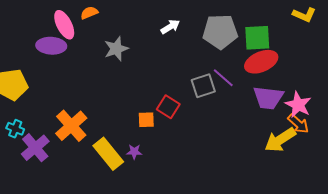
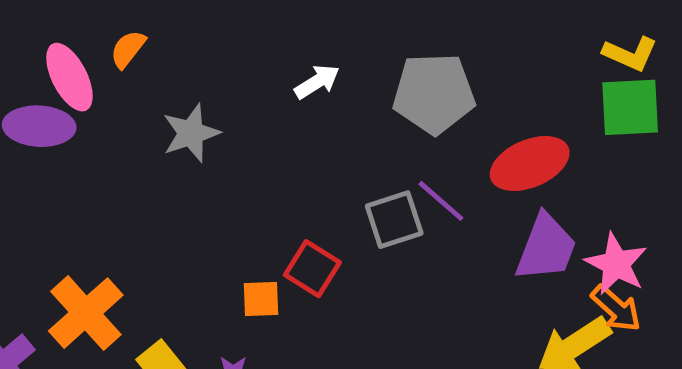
orange semicircle: (89, 13) -> (128, 49), turned -30
green square: (257, 38) -> (630, 107), moved
purple trapezoid: (268, 98) -> (546, 248), turned -76

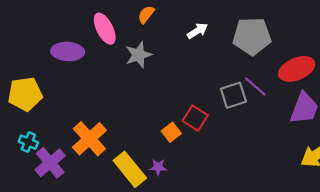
orange semicircle: (128, 49) -> (146, 14), moved
pink ellipse: (69, 77) -> (105, 29), moved
orange square: (261, 299) -> (171, 132), turned -36

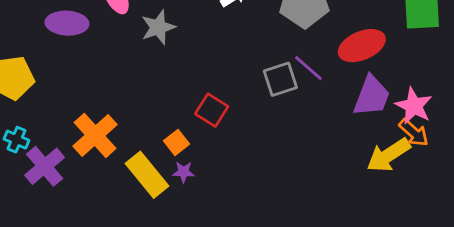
red square: (195, 118) -> (212, 110), moved
orange square: (171, 132) -> (176, 142), moved

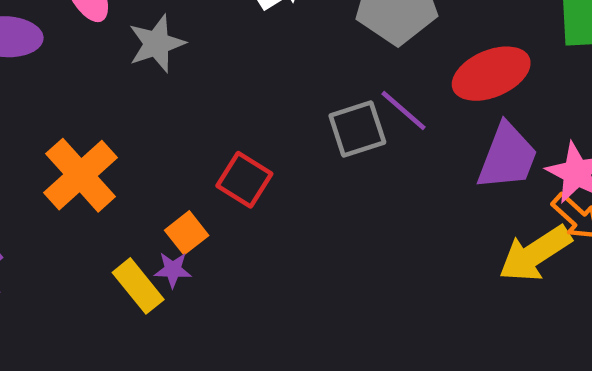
orange cross: (95, 135) -> (80, 175), moved
purple star: (184, 172) -> (173, 270), moved
yellow rectangle: (147, 175) -> (138, 286), size x0.7

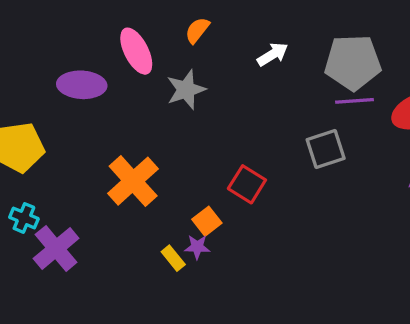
purple line: (404, 111) -> (354, 101), moved, turned -45
yellow rectangle: (138, 286) -> (173, 258), size x0.7

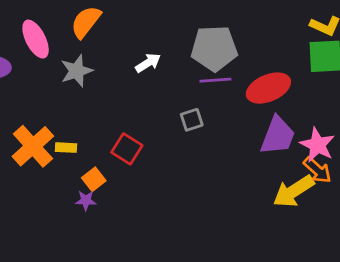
orange semicircle: (197, 30) -> (86, 22), size x1.5
white arrow: (273, 54) -> (148, 63), moved
gray square: (326, 149) -> (192, 120), size x0.7
yellow rectangle: (173, 258) -> (66, 148), moved, turned -48

